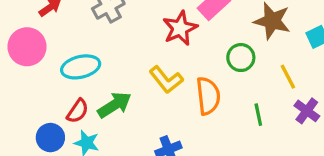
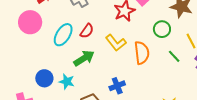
cyan ellipse: (81, 67) -> (63, 35), turned -45
red semicircle: (78, 111) -> (87, 31), moved
green line: (258, 115) -> (174, 56), moved, turned -32

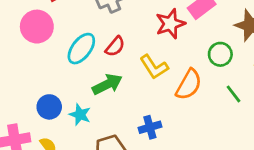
orange semicircle: (142, 53) -> (189, 85), turned 30

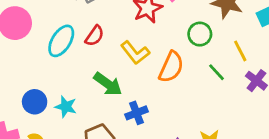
green arrow: (107, 84) -> (108, 84), moved, turned 68

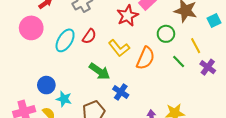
cyan star: (66, 107) -> (64, 99), moved
blue cross: (136, 113) -> (121, 92), turned -35

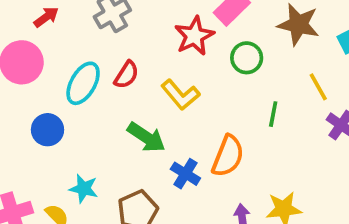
green circle: (166, 34) -> (247, 58), moved
orange semicircle: (145, 58) -> (228, 156), moved
green line: (179, 61) -> (273, 114), moved, turned 56
blue circle: (46, 85) -> (48, 130), moved

